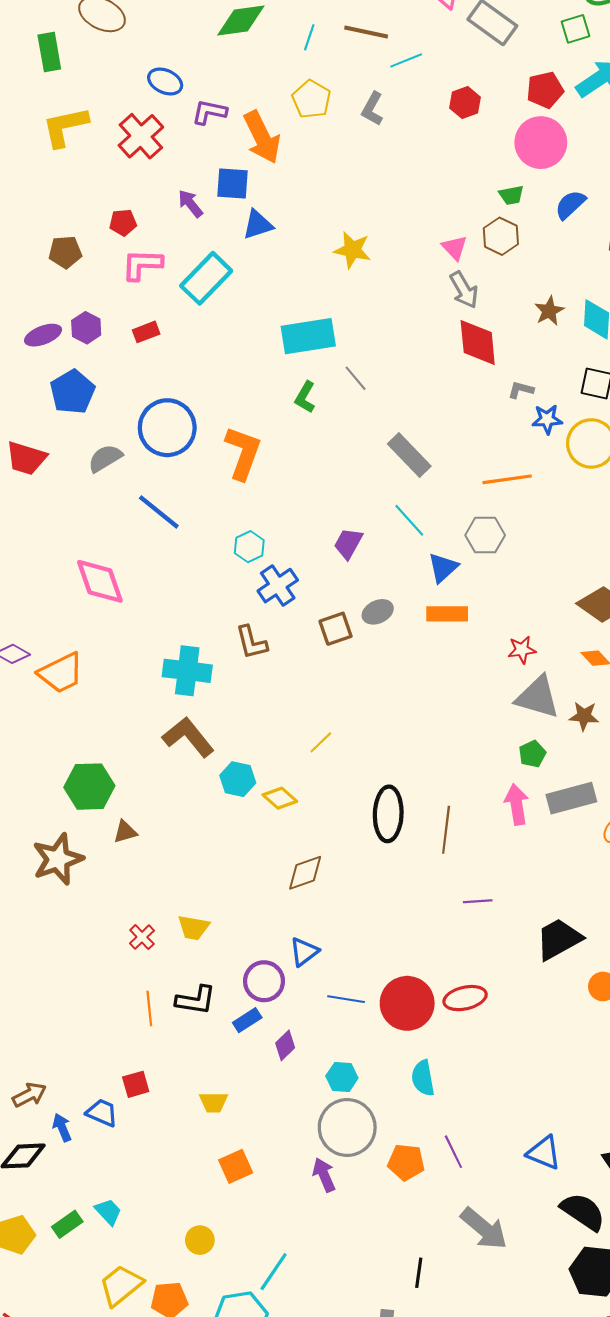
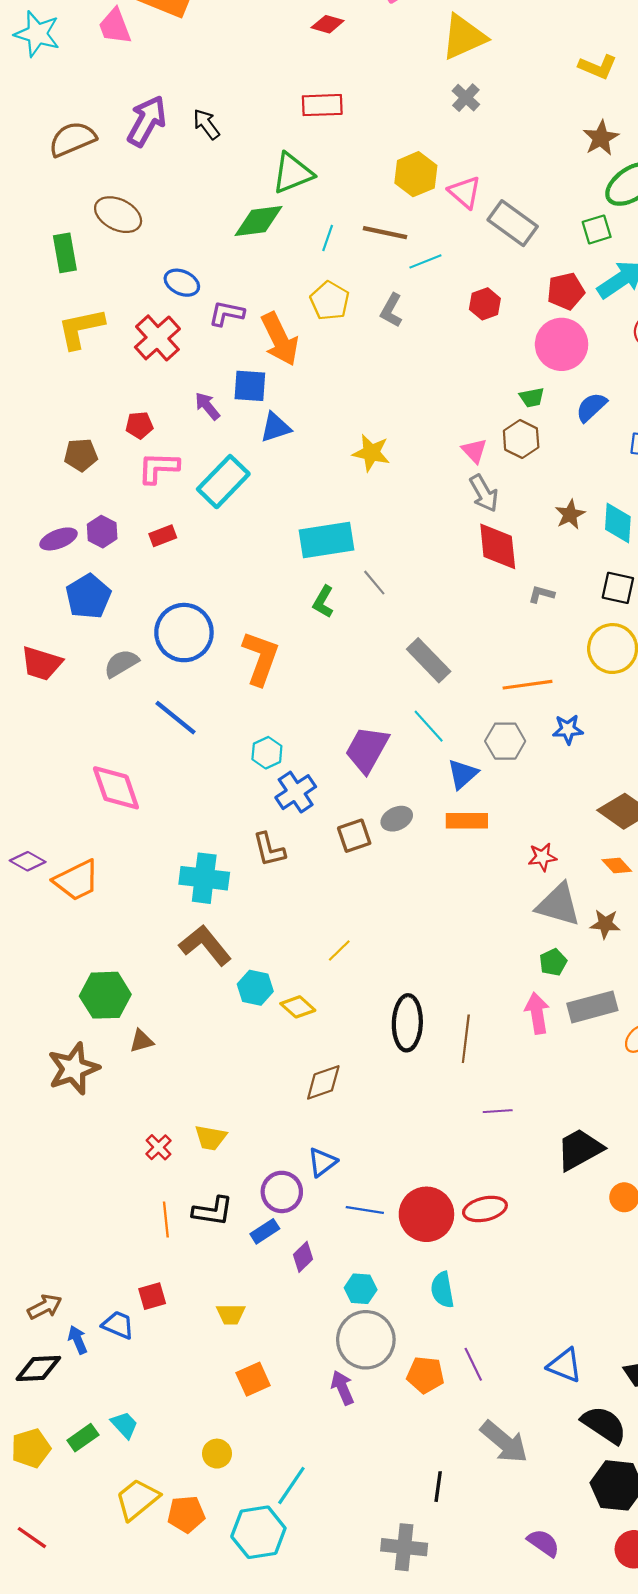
blue star: (547, 419) -> (568, 729), moved
purple trapezoid: (348, 543) -> (367, 750), size x1.5

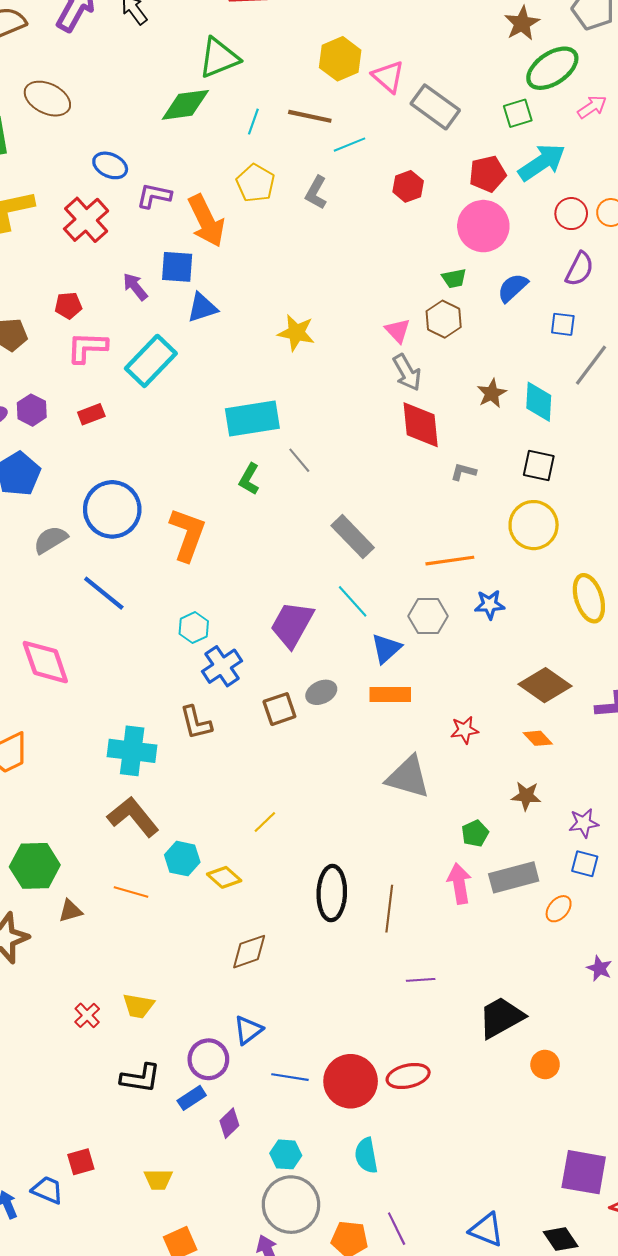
gray triangle: (558, 905) -> (408, 777), moved
orange line: (166, 1220) -> (131, 892), moved, turned -68

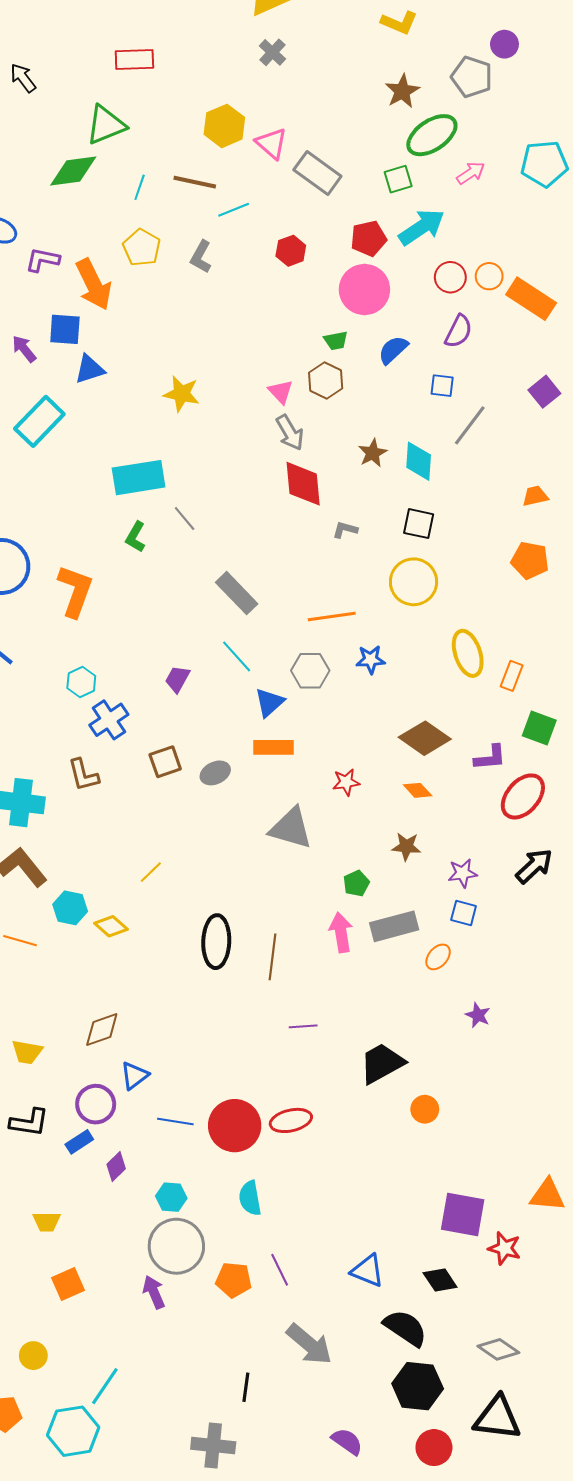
purple trapezoid: (292, 624) -> (177, 679), size x0.6
gray ellipse: (321, 692) -> (215, 773), moved
brown diamond: (249, 952) -> (102, 1029), moved

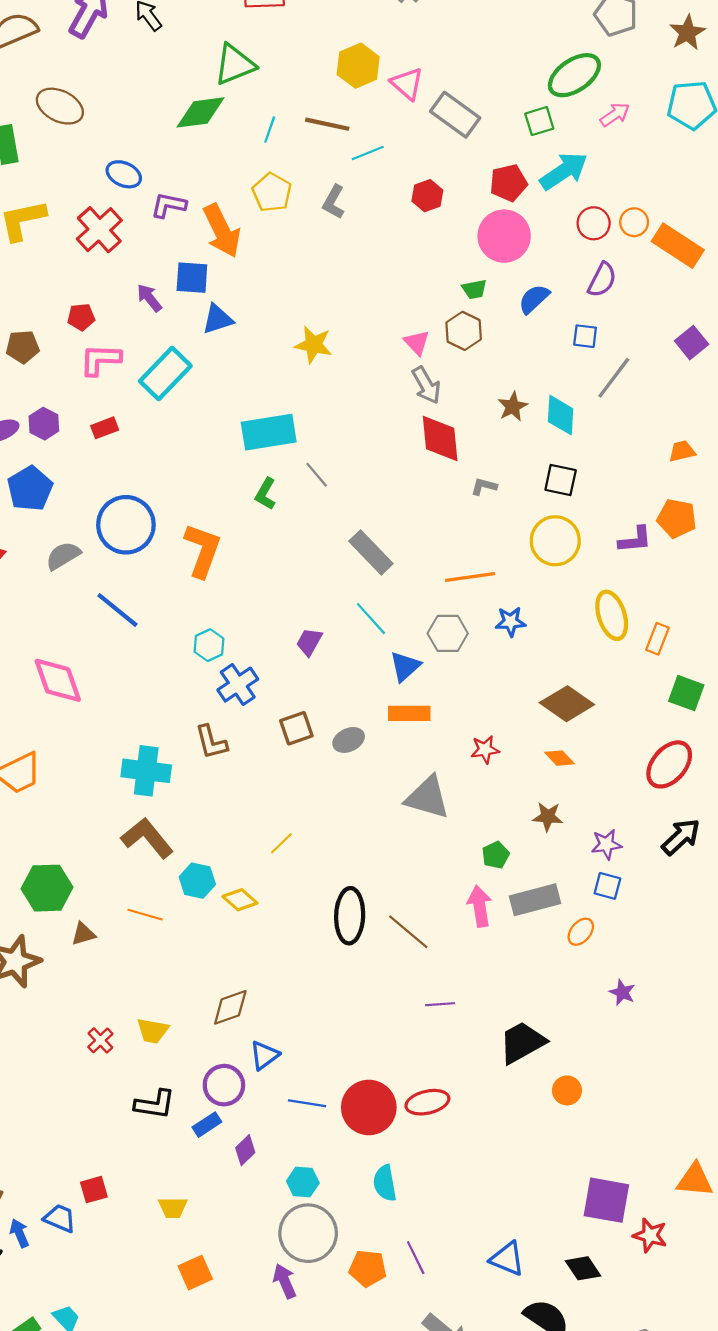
brown star: (402, 91) -> (687, 33), moved
purple L-shape: (490, 758) -> (635, 540), moved
brown line: (272, 957) -> (408, 932), turned -57

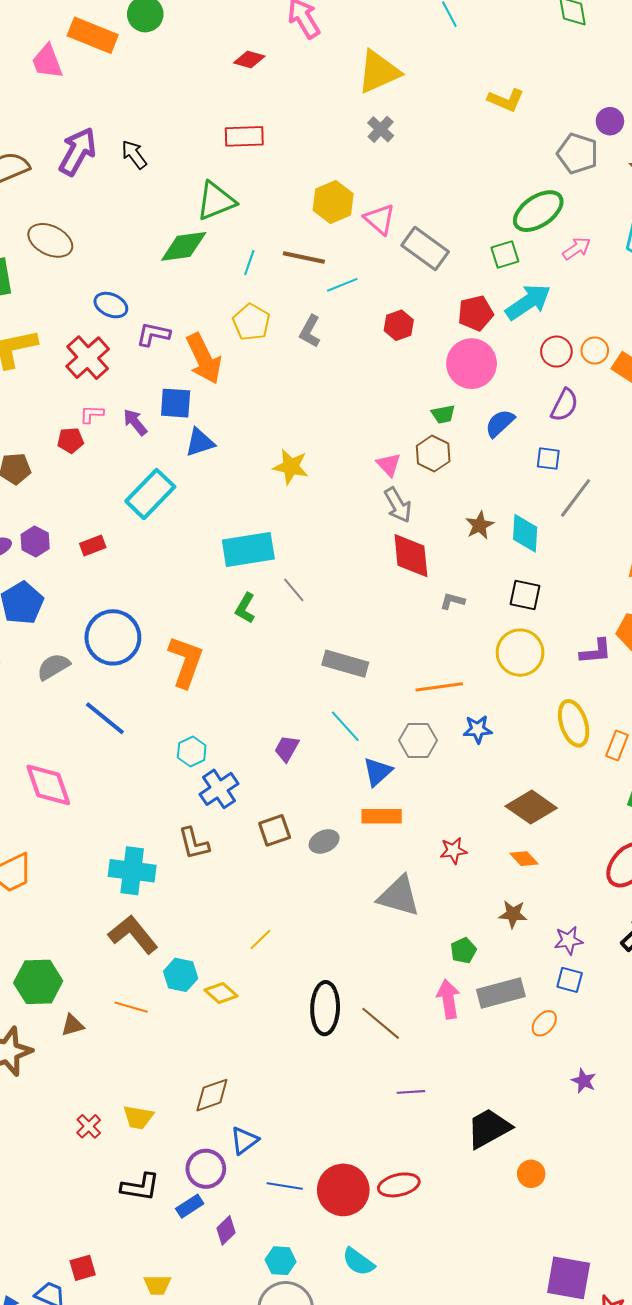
pink L-shape: (100, 360) -> (92, 414), moved, size x0.6
gray rectangle: (371, 552) -> (345, 664), turned -30
cyan semicircle: (385, 1183) -> (358, 1262), turned -44

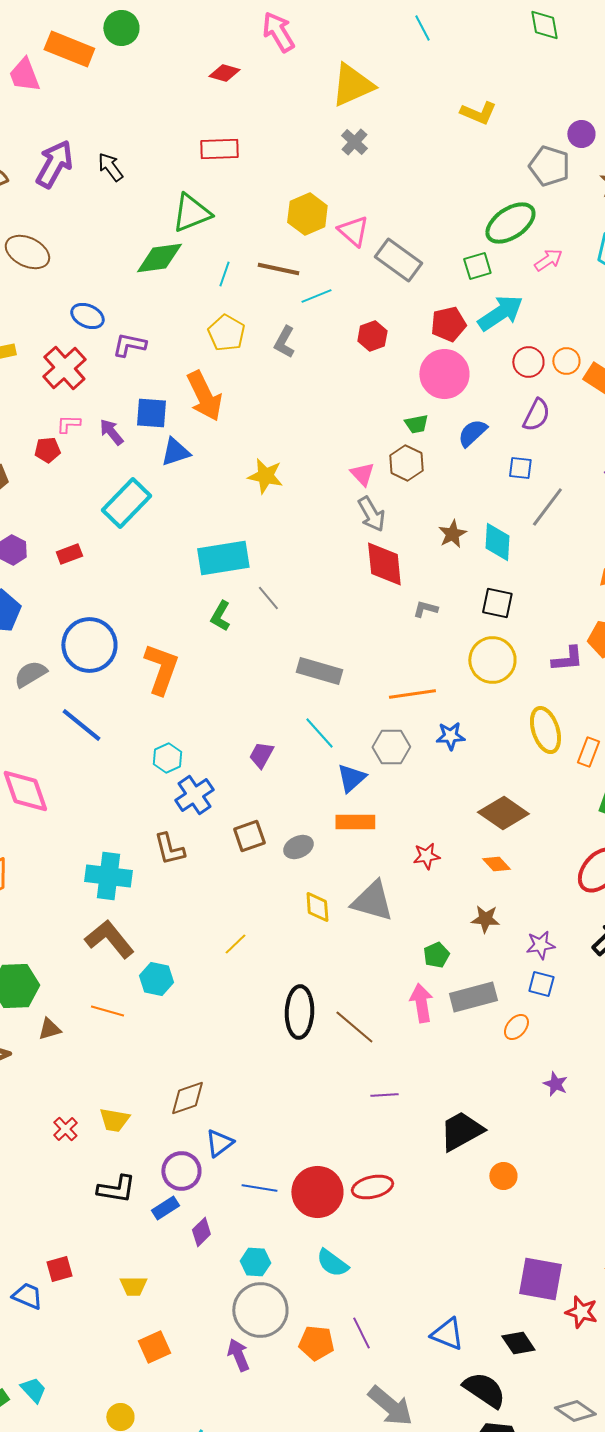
orange arrow: (204, 359) -> (204, 396), moved
yellow diamond: (221, 993) -> (317, 907), moved, turned 44

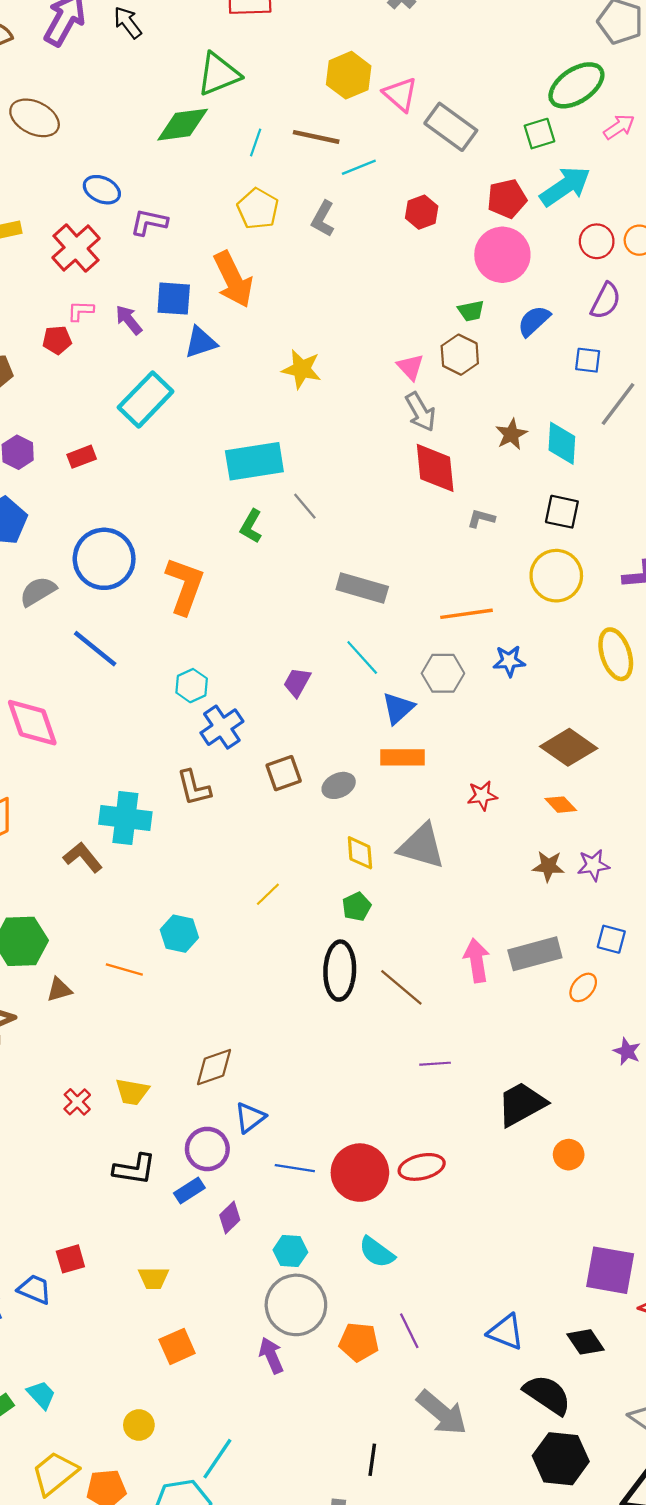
brown L-shape: (109, 939) -> (83, 857), moved, size x0.7
purple star: (540, 945) -> (593, 865), moved
green pentagon: (436, 955) -> (357, 907), moved

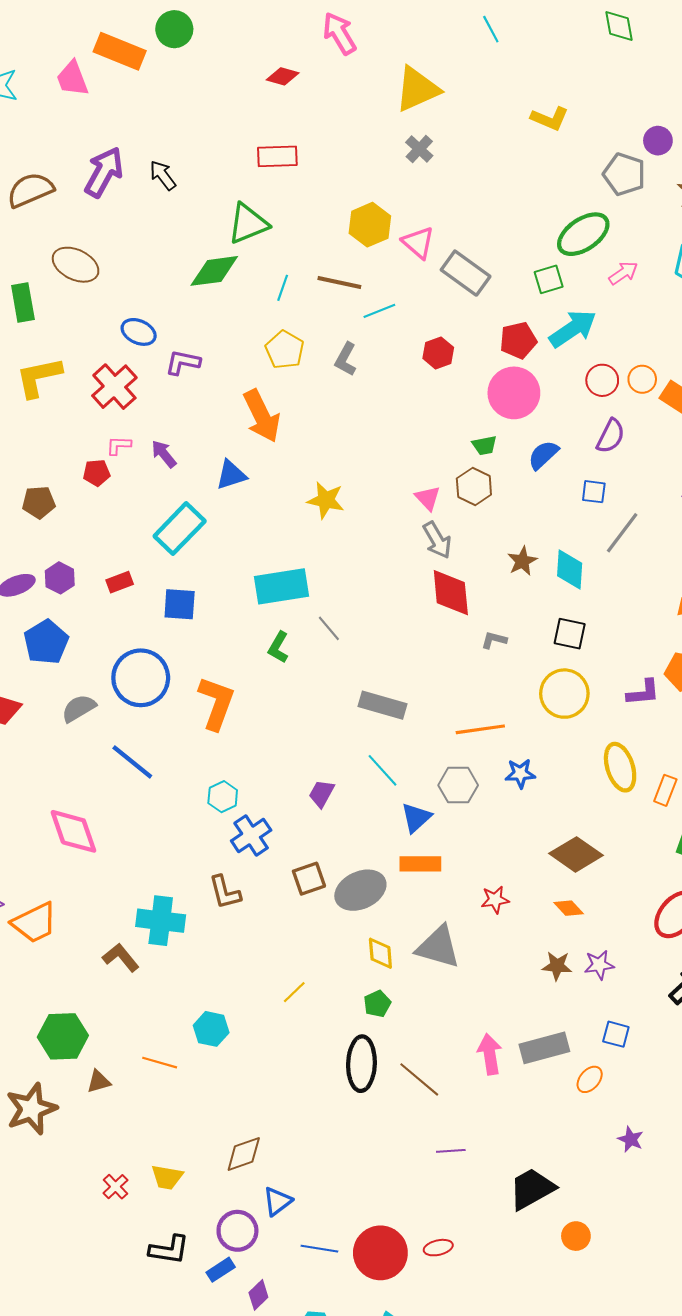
blue square: (174, 299) -> (180, 604), moved
gray ellipse: (339, 785) -> (360, 890), size x1.6
red ellipse: (422, 1167) -> (438, 1248), size x0.7

